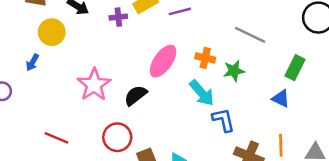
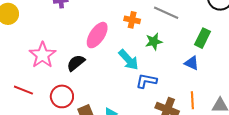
orange cross: (205, 58) -> (132, 20), moved
blue L-shape: (223, 120) -> (146, 81), turned -65
red line: (56, 138) -> (23, 90), moved

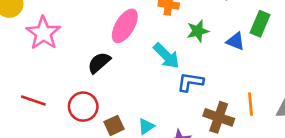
pink star: (43, 55) -> (43, 33), moved
blue triangle: (192, 63) -> (236, 41), moved

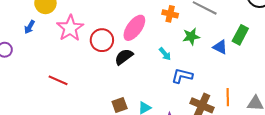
cyan arrow: (166, 56) -> (165, 54), size x0.6
black semicircle: (99, 63) -> (124, 57), moved
red circle: (83, 107) -> (102, 40), moved

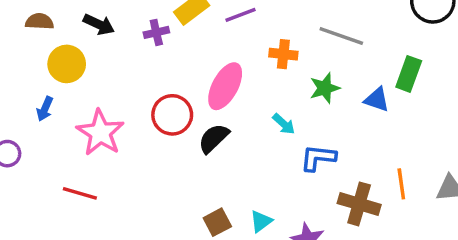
pink star: (70, 28) -> (100, 133), moved
red line: (58, 80) -> (80, 193), moved

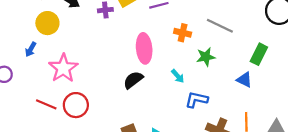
pink ellipse: (225, 86) -> (144, 48), turned -40
blue triangle: (377, 100) -> (244, 80), moved
red circle: (172, 115) -> (76, 105), moved

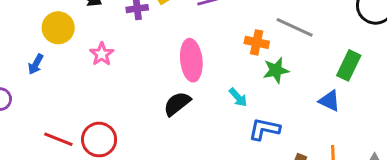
orange cross: (183, 33) -> (257, 42), moved
pink star: (63, 68) -> (102, 54), moved, size x0.6

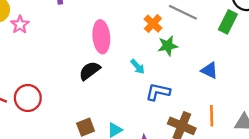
orange cross: (257, 42) -> (153, 24), turned 30
pink star: (102, 54) -> (20, 25), moved
green rectangle: (349, 65) -> (228, 22), moved

